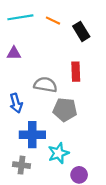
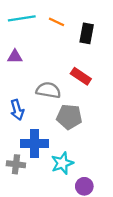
black rectangle: (81, 31) -> (87, 33), turned 42
red rectangle: (76, 72) -> (81, 76), turned -54
gray cross: (21, 165) -> (16, 164), moved

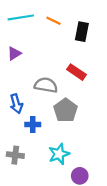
purple triangle: (15, 57) -> (14, 53), turned -32
gray pentagon: (69, 117) -> (66, 110), turned 30
blue cross: (35, 143) -> (33, 124), moved, size x0.6

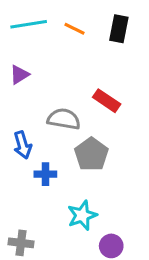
black rectangle: (82, 32) -> (119, 29), moved
gray cross: (15, 155) -> (21, 243), moved

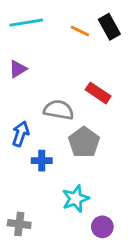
orange line: (74, 29) -> (80, 31), moved
black rectangle: (119, 29) -> (109, 27), turned -40
blue arrow: (23, 145) -> (21, 134), turned -145

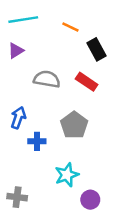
black rectangle: (109, 27) -> (97, 49), moved
purple triangle: (18, 69) -> (16, 51), moved
gray semicircle: (59, 110) -> (47, 79), moved

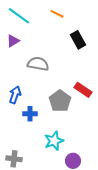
cyan line: (23, 20) -> (19, 16), turned 45
orange line: (70, 27) -> (57, 14), moved
red rectangle: (87, 82) -> (83, 90), moved

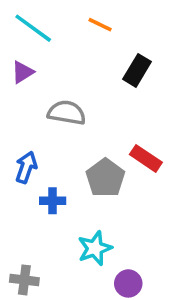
black rectangle: (78, 40) -> (137, 70), turned 60

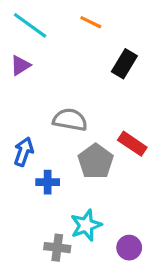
gray semicircle: (67, 113) -> (70, 120), moved
gray cross: (24, 280) -> (57, 248), moved
purple circle: (128, 283) -> (129, 248), moved

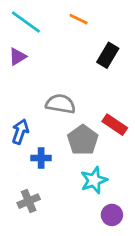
cyan star: (86, 225) -> (94, 180), moved
gray cross: (57, 248) -> (29, 201), moved, turned -30

